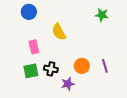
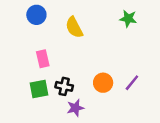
yellow semicircle: (59, 32) -> (74, 27), moved
purple line: (105, 66) -> (132, 83), turned 56
purple star: (68, 84) -> (75, 108), moved

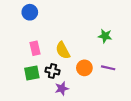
green star: (128, 19) -> (105, 36), moved
yellow semicircle: (74, 27) -> (63, 50), moved
purple line: (132, 83) -> (108, 68), turned 64

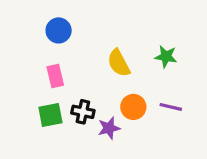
blue circle: (30, 12) -> (59, 30), moved
yellow semicircle: (63, 50) -> (119, 63), moved
purple star: (62, 88) -> (109, 128), moved

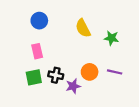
yellow semicircle: (119, 63) -> (83, 28), moved

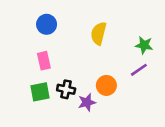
yellow semicircle: (83, 28) -> (99, 33), turned 42
green star: (111, 38) -> (144, 45), moved
purple line: (115, 72) -> (139, 70), moved, turned -48

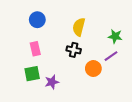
orange circle: (106, 85) -> (93, 69), moved
black cross: (66, 89) -> (74, 50), moved
purple star: (87, 102) -> (52, 82), moved

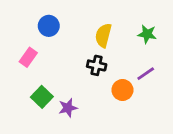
green star: (115, 36) -> (147, 34), moved
pink rectangle: (35, 49) -> (28, 57), moved, turned 48
green square: (32, 74) -> (42, 97), turned -35

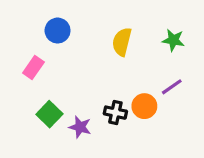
black cross: (97, 65) -> (115, 113), moved
purple star: (68, 108) -> (80, 127), turned 30

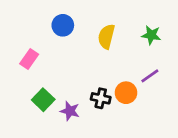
blue circle: (58, 31) -> (63, 25), moved

